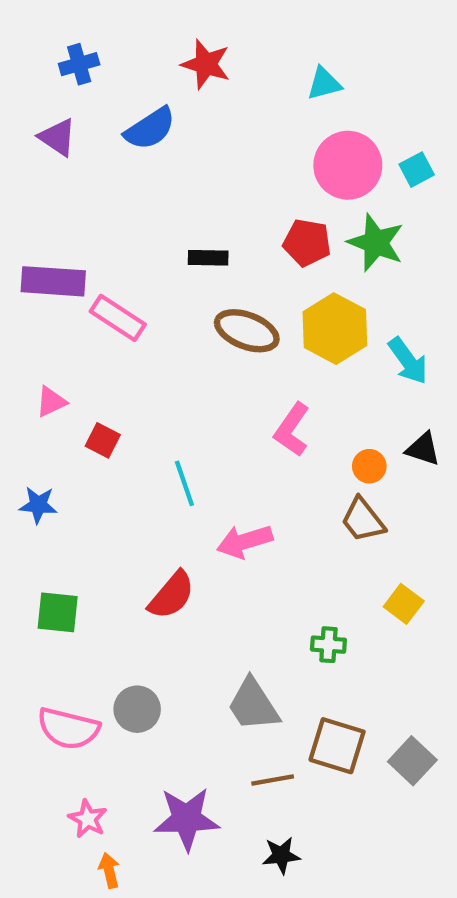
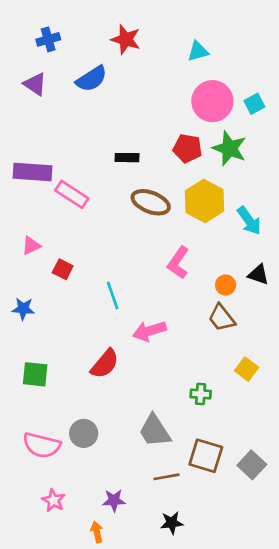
purple star: (187, 819) -> (114, 500), size x0.6
orange arrow: (109, 870) -> (97, 532), moved

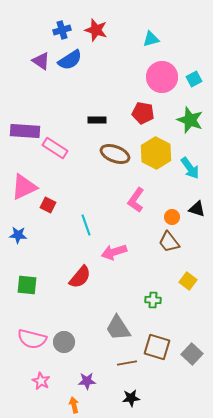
blue cross: (48, 39) -> (62, 30), moved
purple triangle: (35, 84) -> (41, 61), moved
green star: (229, 148) -> (190, 120), moved
pink triangle: (31, 246) -> (24, 187), size x1.8
gray circle: (84, 433) -> (64, 342), moved

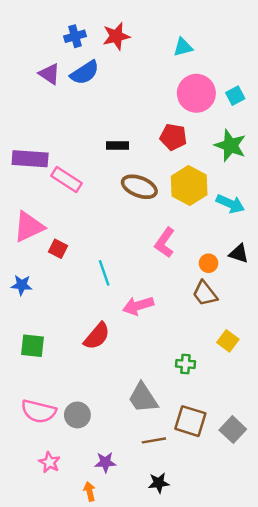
red star: (96, 30) -> (116, 36), turned -30
cyan arrow: (190, 168) -> (230, 204), turned -30

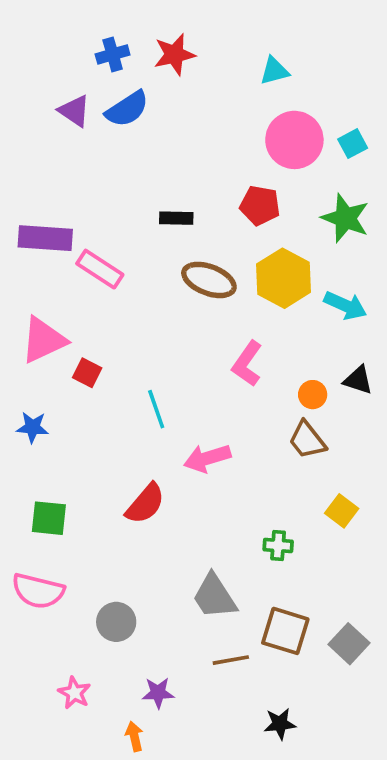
pink semicircle: (39, 411) -> (38, 591), moved
black star: (159, 483) -> (280, 724), moved

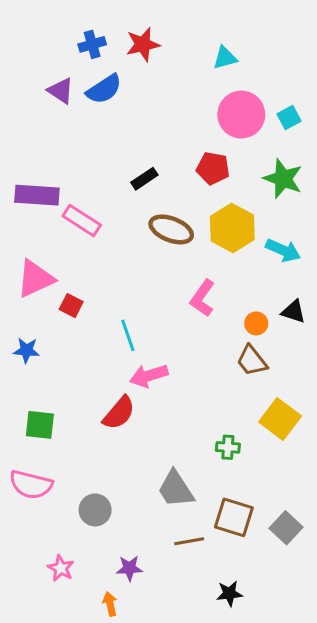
black rectangle: (176, 218) -> (144, 179), turned -35
pink arrow: (207, 458) -> (149, 376), moved
yellow square: (342, 511) -> (280, 419), size x1.5

